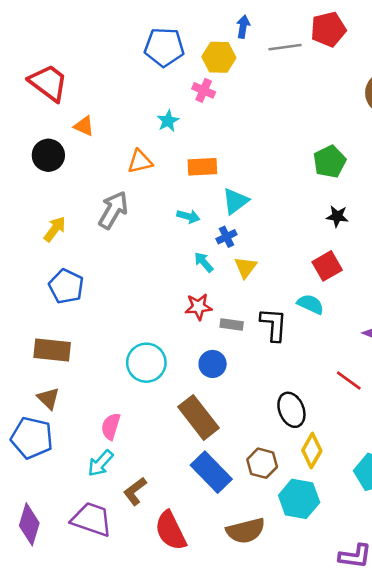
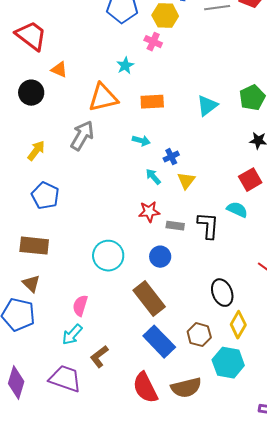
orange triangle: (140, 162) -> (103, 98), size x1.5
cyan triangle: (235, 201) -> (207, 106), moved
red semicircle: (171, 531) -> (145, 388), moved

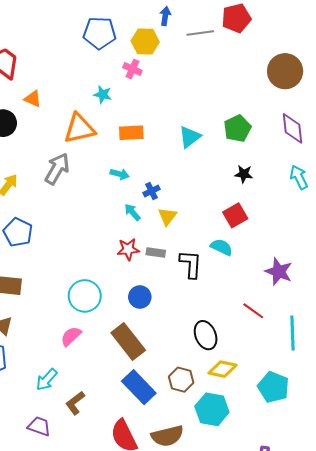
cyan star: (125, 66) -> (103, 95), turned -30
gray rectangle: (175, 226) -> (156, 252), moved
pink semicircle: (80, 306) -> (71, 336), moved, turned 30
yellow diamond: (238, 325) -> (223, 369), turned 72
purple trapezoid: (65, 379) -> (39, 426), size x0.7

